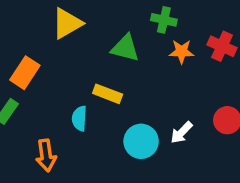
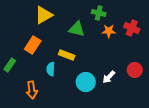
orange rectangle: (25, 73) -> (33, 45), moved

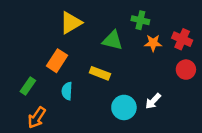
cyan semicircle: (51, 69) -> (67, 91), moved
red circle: (135, 70) -> (186, 70), moved
orange arrow: (32, 90) -> (37, 118), moved, turned 42

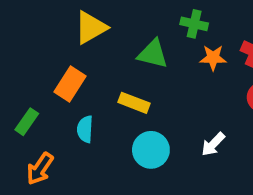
cyan circle: (124, 107) -> (151, 150), moved

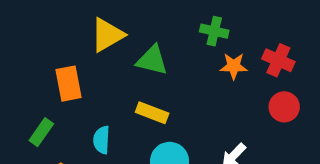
green triangle: (153, 54) -> (152, 60), moved
orange rectangle: (70, 84) -> (68, 84), moved, turned -44

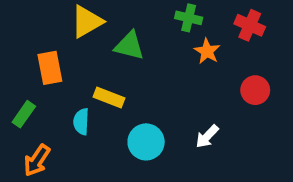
red cross: (278, 60) -> (250, 25), moved
orange star: (234, 66) -> (207, 51), turned 30
yellow rectangle: (152, 113) -> (109, 97), moved

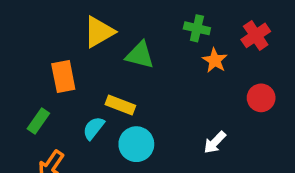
red cross: (250, 25) -> (256, 35), turned 32
cyan semicircle: (81, 122) -> (94, 128), turned 35
cyan circle: (146, 142) -> (136, 144), moved

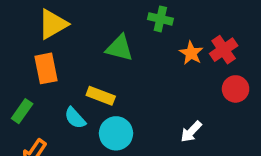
green cross: (197, 28) -> (160, 19), moved
yellow triangle: (99, 32) -> (53, 24), moved
red cross: (256, 35) -> (224, 50), moved
cyan semicircle: (94, 128) -> (75, 118), turned -80

